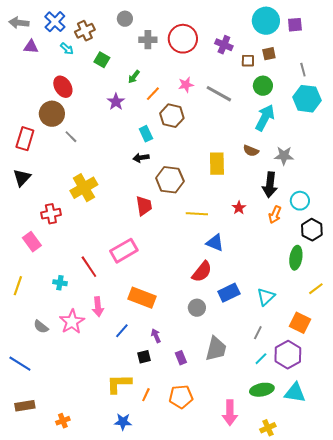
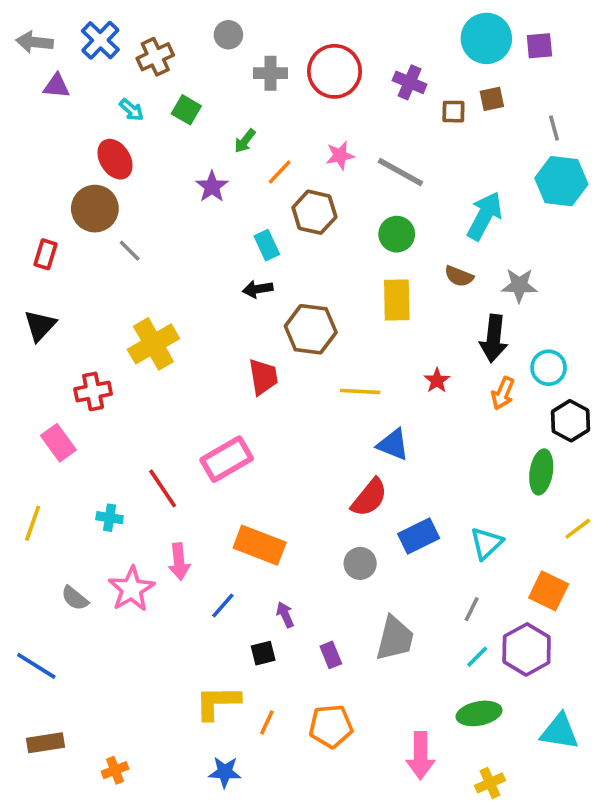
cyan arrow: (67, 49) -> (131, 110), moved
green circle: (263, 86) -> (397, 234), moved
red rectangle: (25, 139) -> (45, 254), size x0.7
cyan triangle: (295, 393) -> (560, 732), moved

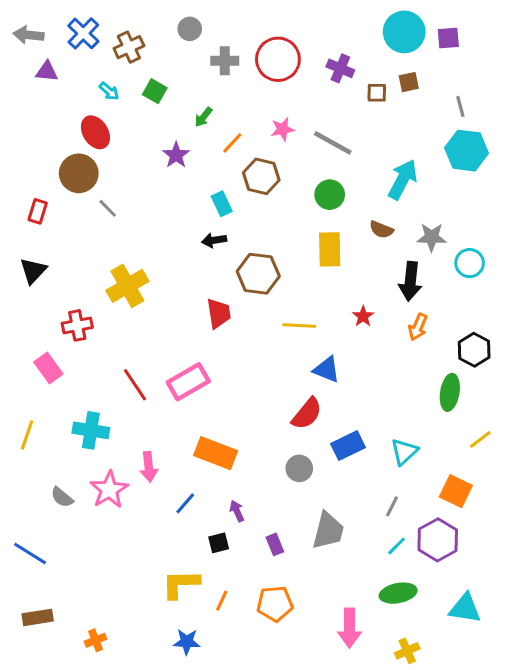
cyan circle: (549, 368) -> (470, 263), moved
red line: (163, 488) -> (135, 385), moved
cyan cross: (110, 518) -> (91, 430), size x1.6

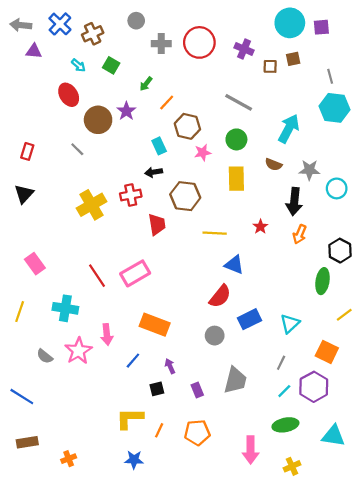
pink star: (283, 129) -> (203, 153), moved
brown circle: (79, 173) -> (98, 120), moved
red cross: (77, 325) -> (131, 195), moved

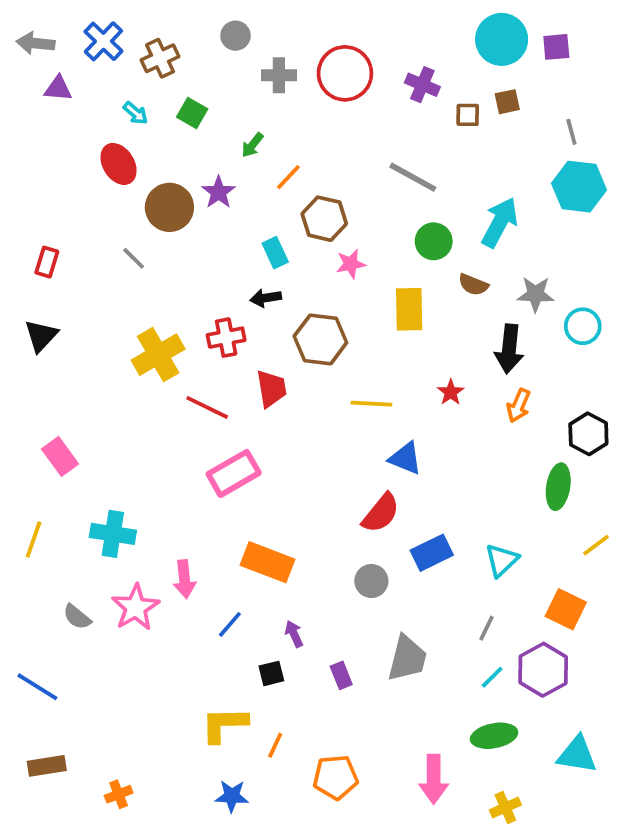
green circle: (236, 139) -> (434, 241), moved
red line: (97, 276) -> (207, 407), moved, turned -30
orange pentagon: (197, 433) -> (336, 777), moved

